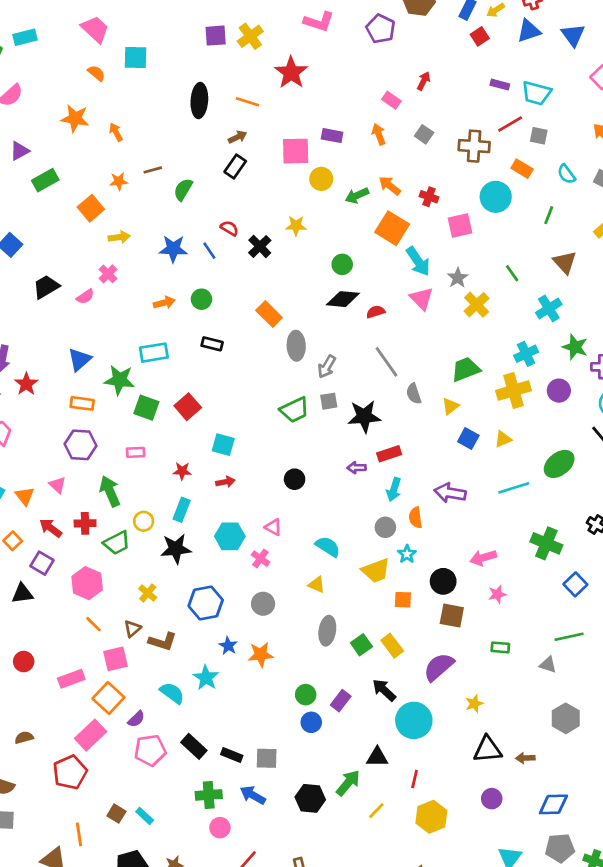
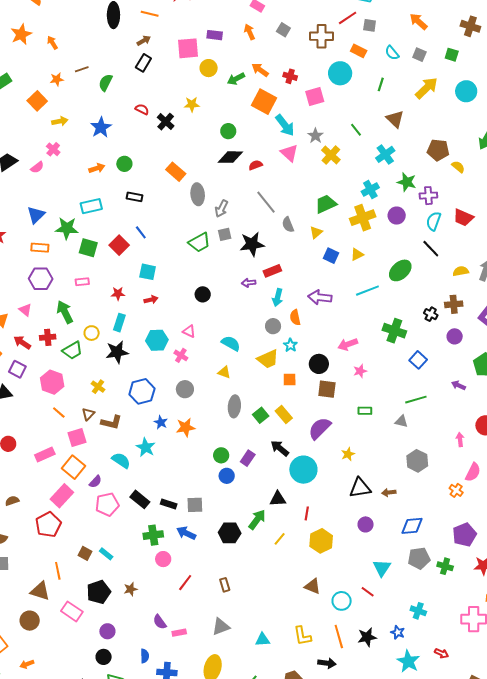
orange star: (75, 118) -> (21, 34), turned -30
blue star: (173, 249) -> (101, 127), turned -30
blue line: (209, 251) -> (141, 232), moved

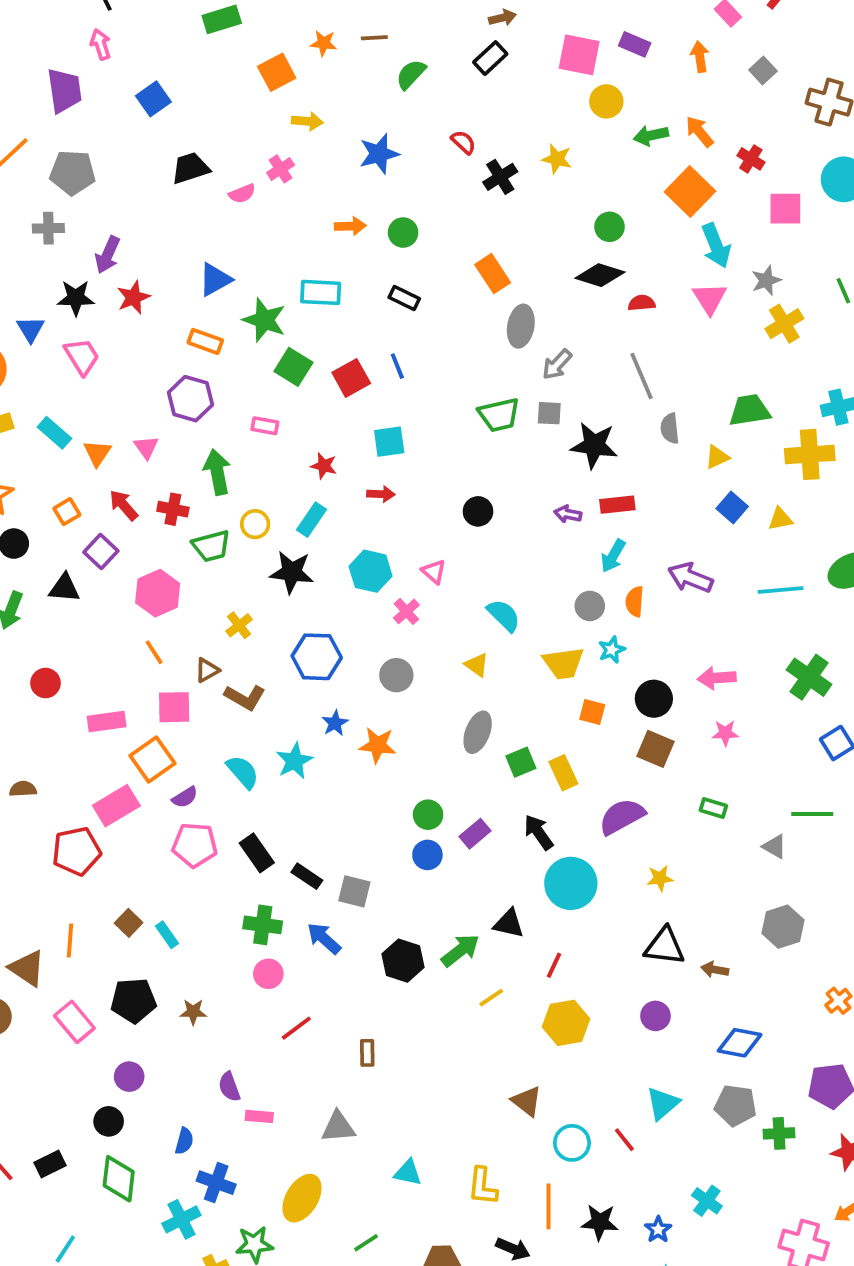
cyan square: (148, 272) -> (389, 442), turned -36
green cross: (445, 566) -> (779, 1133), turned -35

